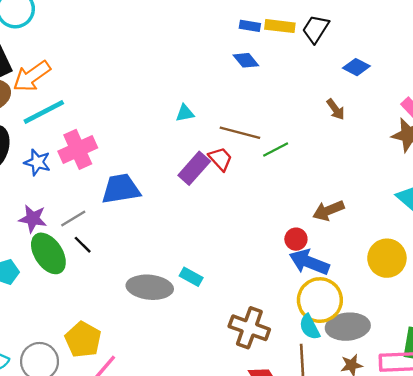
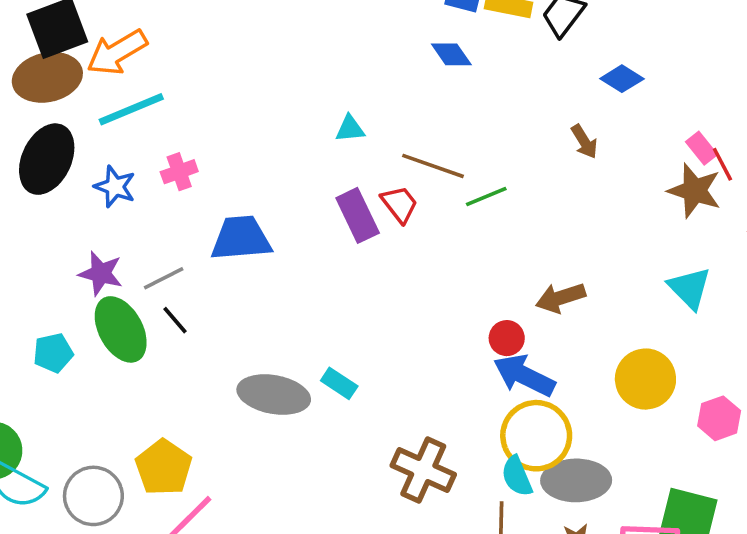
pink cross: (78, 149) -> (179, 172), size x0.6
purple rectangle: (194, 168) -> (358, 215), turned -72

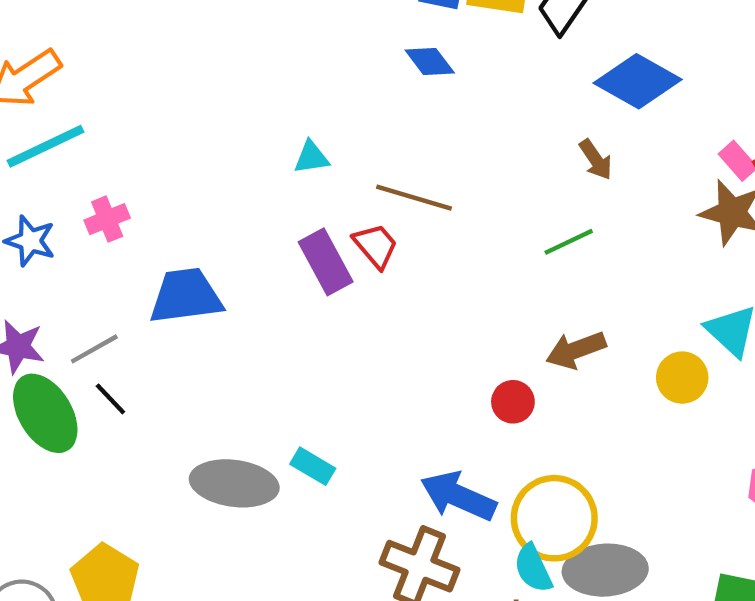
blue diamond: (622, 79) -> (638, 81), size x1.6
green line: (486, 196) -> (569, 242), moved
blue arrow: (524, 376) -> (458, 496), moved
yellow circle: (645, 379) -> (682, 378), moved, size x0.7

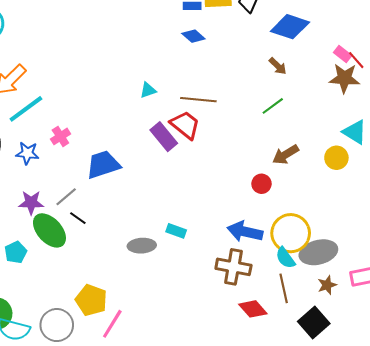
red trapezoid: (376, 246) -> (185, 125), size x1.4
gray ellipse: (234, 483) -> (142, 246), size x0.7

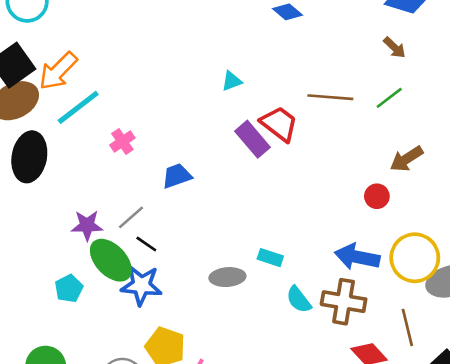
brown line: (198, 100) -> (330, 97), moved
blue star: (27, 153) -> (141, 285), moved, size x1.4
blue trapezoid: (103, 165) -> (177, 176), size x0.7
cyan semicircle: (285, 258) -> (299, 300), moved

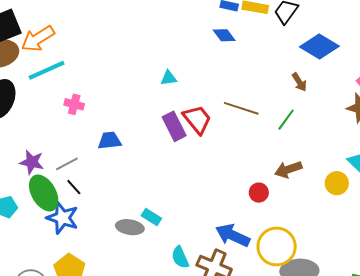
green line: (389, 98) -> (286, 120), turned -30
pink cross: (122, 141) -> (74, 104), turned 36
cyan rectangle: (270, 258) -> (151, 217), moved

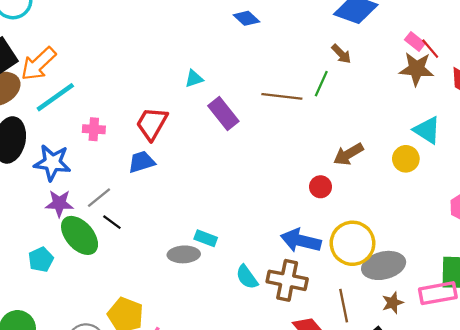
red trapezoid: (197, 119) -> (152, 124), moved, turned -100
green line: (286, 120) -> (321, 84), moved
purple rectangle: (174, 126) -> (223, 114), moved
blue star: (62, 218) -> (52, 163), moved

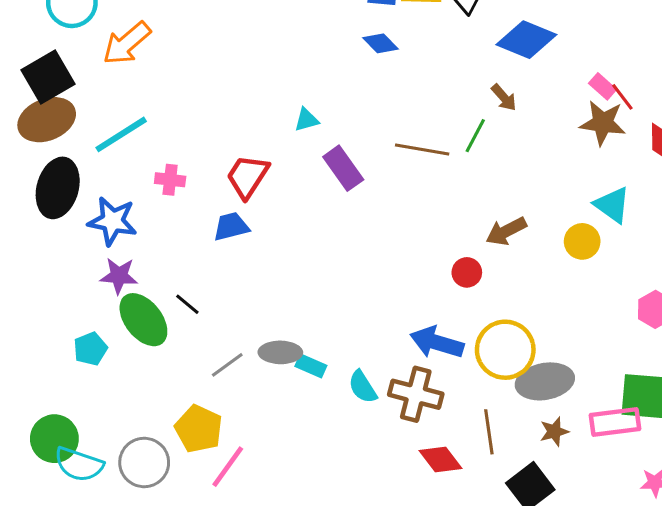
orange arrow: (38, 64) -> (127, 43), moved
gray line: (99, 198) -> (227, 365), moved
cyan rectangle: (206, 238) -> (311, 366), moved

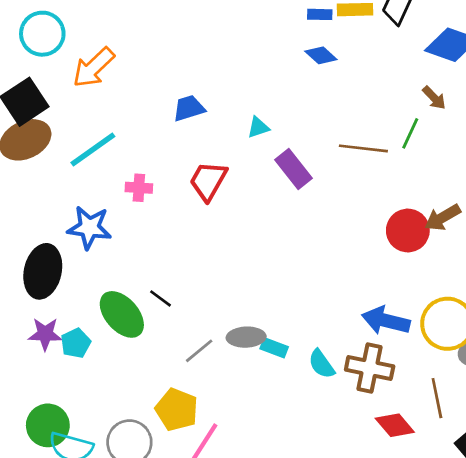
black ellipse: (58, 188) -> (43, 271), moved
blue trapezoid: (231, 227) -> (189, 108), moved
red circle: (467, 272) -> (408, 230), moved, size x1.6
purple star: (119, 276) -> (45, 334), moved

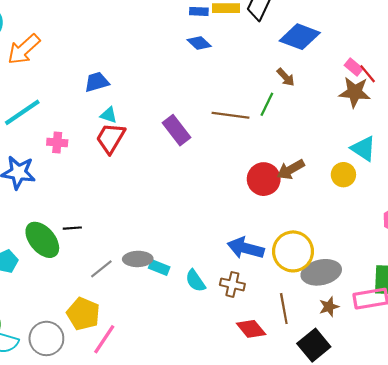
cyan triangle: (258, 127) -> (109, 115), moved, turned 36
black line: (160, 298) -> (72, 228), turned -42
brown cross: (370, 368) -> (232, 284), size x0.7

